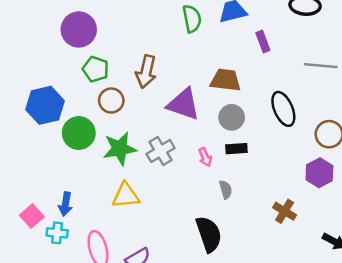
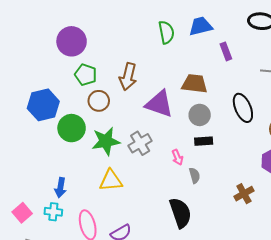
pink arrow: (205, 157) -> (177, 157), moved
brown cross: (285, 211) -> (244, 194), turned 30
pink square: (32, 216) -> (22, 213), moved

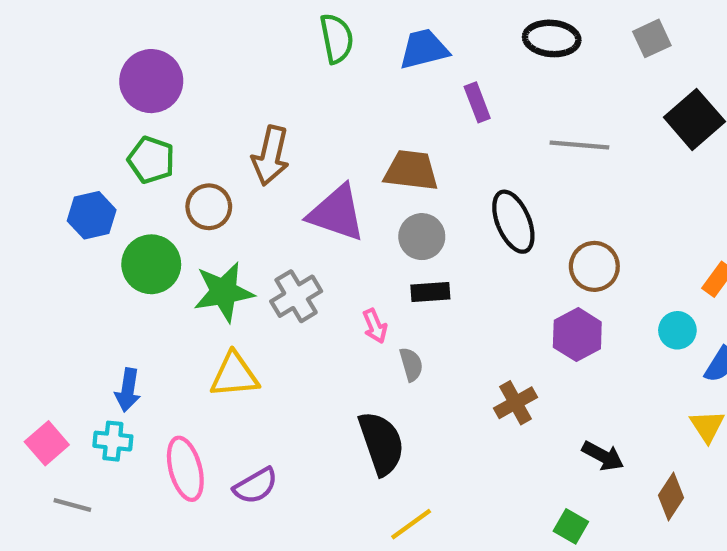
green semicircle: (166, 32) -> (337, 38), moved
green pentagon: (86, 75) -> (151, 160), moved
blue hexagon: (43, 105) -> (92, 215), size x0.7

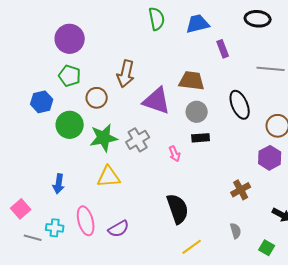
gray semicircle: (411, 364) -> (236, 231), moved
cyan cross: (113, 441) -> (55, 228), moved

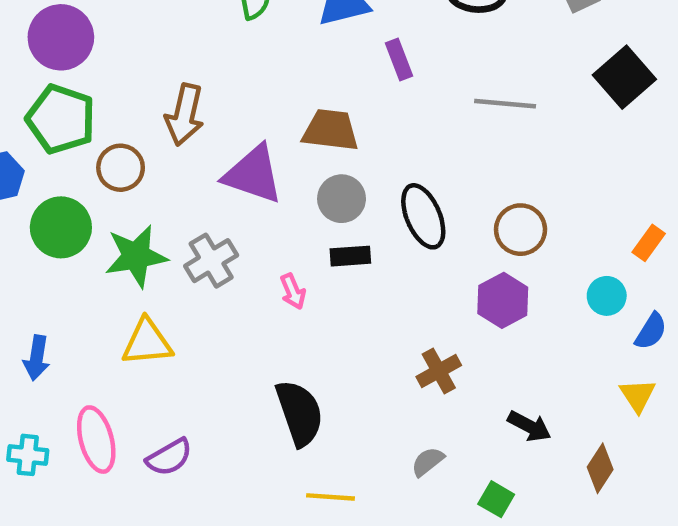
green pentagon: (70, 76) -> (61, 119), size x1.4
black ellipse: (240, 105) -> (423, 216), moved
gray semicircle: (236, 231) -> (428, 462), turned -112
yellow line: (192, 247) -> (330, 497), turned 40

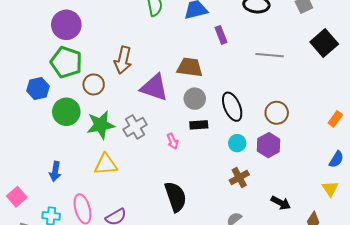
cyan circle: (607, 296) -> (237, 143), moved

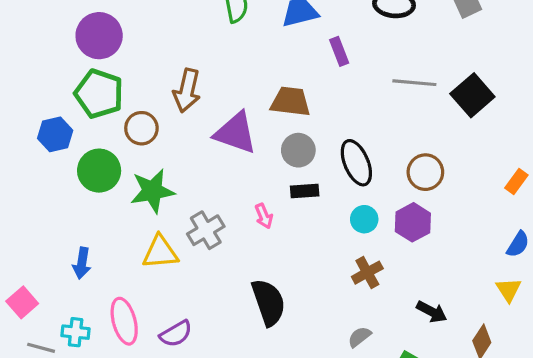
black square: (324, 43) -> (472, 95), moved
gray cross: (135, 127) -> (206, 230), moved

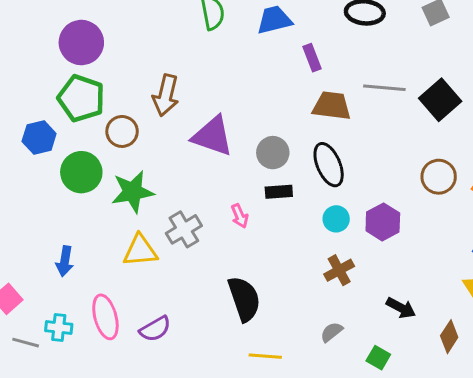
brown trapezoid: (290, 102) -> (332, 106), moved
brown circle: (425, 172) -> (439, 177), moved

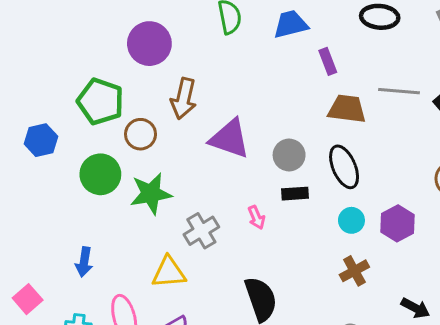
purple circle: (81, 43) -> (149, 44), moved
blue hexagon: (39, 137) -> (41, 140), moved
yellow triangle: (140, 251) -> (169, 272), moved

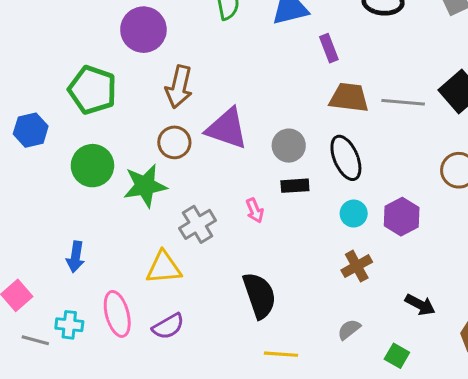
gray line: (399, 91) -> (403, 102), moved
brown circle: (141, 134) -> (174, 142), moved

